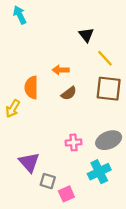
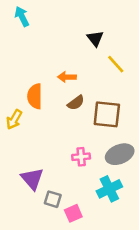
brown square: (109, 89) -> (107, 114), moved

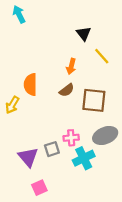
orange arrow: (67, 77) -> (71, 66), moved, turned -77
cyan cross: (109, 189) -> (84, 158), moved
gray square: (53, 199) -> (52, 149), moved, turned -35
pink square: (73, 213) -> (39, 188), moved

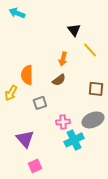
cyan arrow: (19, 14) -> (17, 13), turned -42
brown square: (94, 100) -> (96, 89), moved, size x0.7
gray square: (52, 149) -> (40, 103), moved

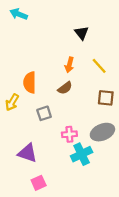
yellow line: (90, 50) -> (99, 66), moved
purple triangle: (25, 139) -> (28, 153), turned -30

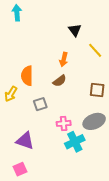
cyan arrow: (19, 14) -> (17, 13), turned 63
yellow line: (99, 66) -> (95, 50), moved
pink square: (39, 183) -> (20, 169), moved

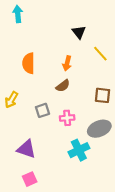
orange semicircle: (27, 76) -> (29, 63), moved
pink cross: (64, 123) -> (67, 118), moved
pink square: (20, 169) -> (30, 179), moved

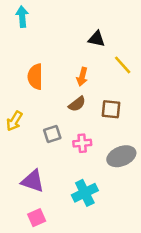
black triangle: (79, 32) -> (97, 39), turned -40
brown square: (103, 95) -> (111, 109), moved
cyan cross: (79, 150) -> (85, 193), moved

